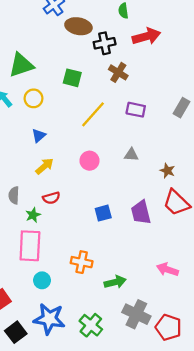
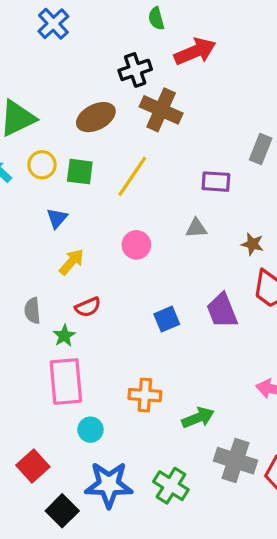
brown ellipse: (78, 26) -> (96, 117), moved, turned -30
brown cross: (118, 72) -> (161, 110), size x1.4
green square: (72, 78) -> (80, 172), moved
purple rectangle: (136, 110) -> (216, 182), moved

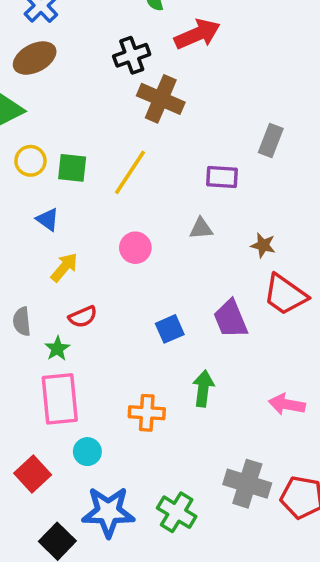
brown ellipse: (96, 117) -> (35, 58), moved
blue triangle: (57, 218) -> (48, 219), turned -35
green arrow: (198, 418) -> (203, 389), moved, turned -60
red square: (33, 466) -> (33, 474), moved

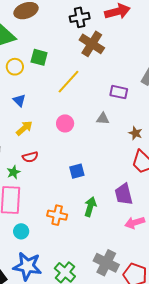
green square: (72, 168) -> (39, 57), moved
purple trapezoid: (231, 319) -> (124, 194), moved
pink arrow: (287, 404) -> (135, 223), turned -36

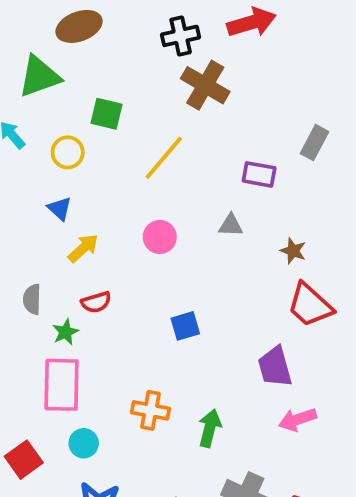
yellow circle: (15, 67) -> (68, 152), moved
blue triangle: (19, 100) -> (60, 209), moved
green arrow: (90, 207) -> (210, 428), moved

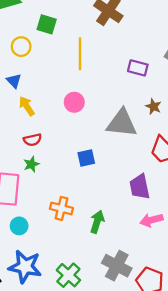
yellow line: (164, 158) -> (80, 54), turned -44
gray triangle: (231, 225) -> (122, 123), moved, size x2.0
yellow arrow: (83, 248) -> (27, 106), turned -84
brown star: (293, 251) -> (153, 106), moved
green star: (66, 332) -> (31, 164), moved

